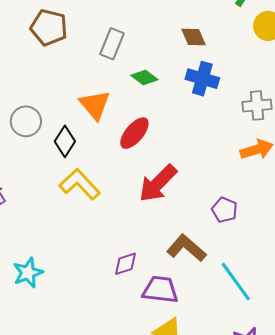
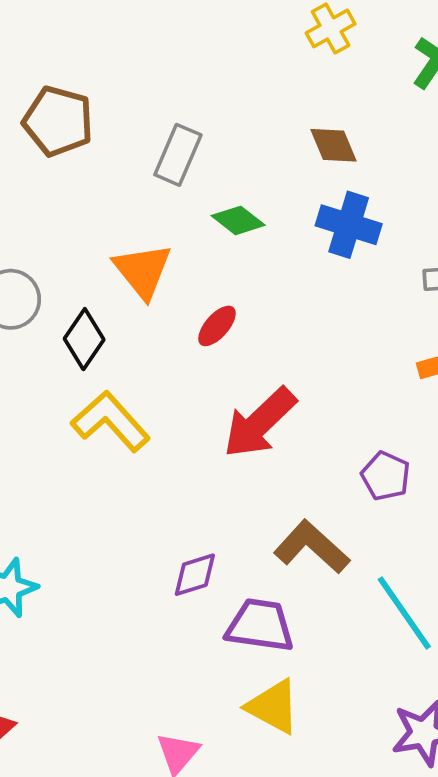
red ellipse: (134, 133) -> (217, 326), size x0.7

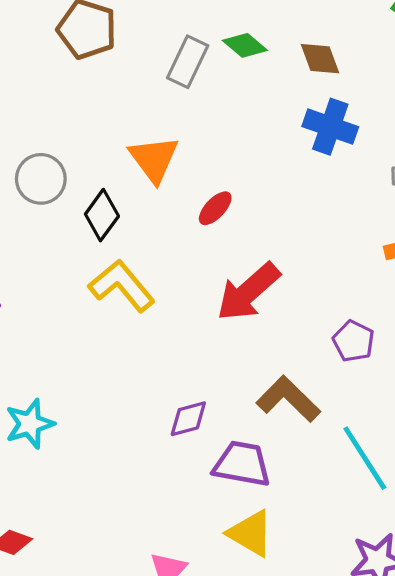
green diamond: (238, 220) -> (245, 45), moved

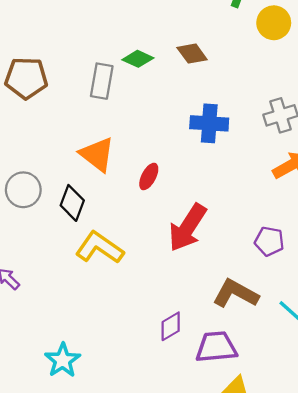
blue cross: (330, 127) -> (209, 123), moved

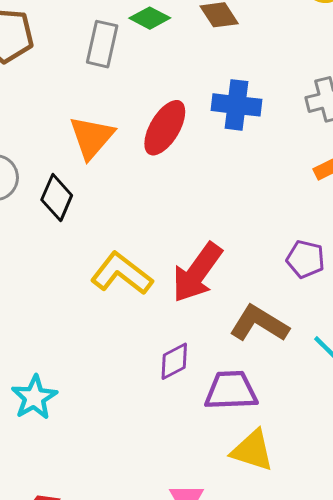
orange triangle: (97, 154) -> (92, 137), turned 30
red ellipse: (149, 176) -> (165, 128), moved, size x1.6
red arrow: (187, 228) -> (197, 273), moved
yellow L-shape: (99, 248) -> (122, 274), moved

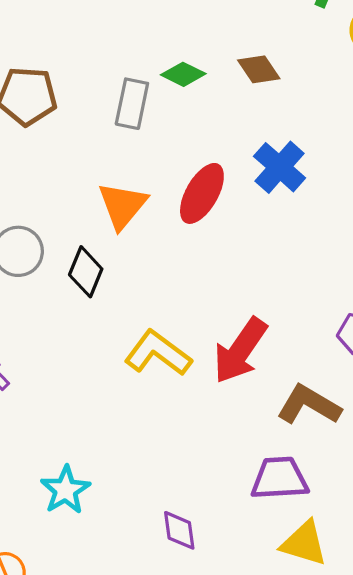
blue cross: (237, 105) -> (280, 167), turned 36
purple diamond: (174, 361) -> (179, 530), moved, turned -69

